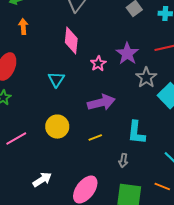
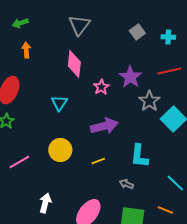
gray arrow: (123, 161) -> (126, 184), turned 104
white arrow: (42, 180) -> (45, 203), turned -42

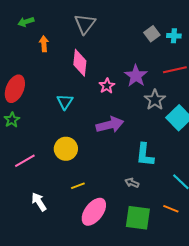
gray square: (137, 32) -> (152, 34), moved
orange arrow: (26, 50) -> (44, 44), moved
yellow line: (98, 161) -> (78, 186), moved
white arrow: (45, 203) -> (39, 202), moved, turned -48

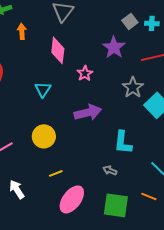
purple star: (136, 76) -> (114, 47), moved

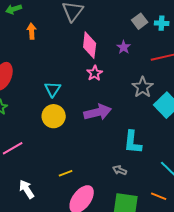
purple star: (114, 47) -> (124, 47), size x0.6
pink diamond: (58, 50) -> (90, 45), moved
yellow circle: (44, 136) -> (54, 116), moved

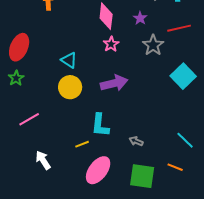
gray star: (143, 87) -> (153, 45), moved
cyan triangle: (53, 89) -> (69, 60), turned -30
cyan L-shape: (133, 142) -> (100, 125), moved

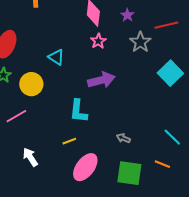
yellow circle: (70, 87) -> (31, 84), moved
cyan L-shape: (100, 125) -> (78, 111), moved

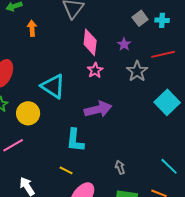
cyan triangle: (56, 57) -> (53, 86), size x1.5
gray arrow: (123, 138) -> (120, 167), turned 48
yellow line: (69, 141) -> (66, 170), turned 48

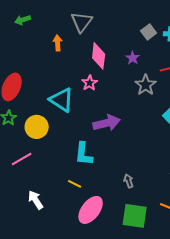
orange arrow: (32, 28) -> (58, 43), moved
pink star: (95, 70) -> (90, 83), moved

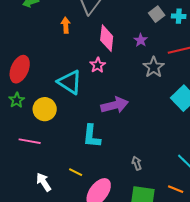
pink line: (22, 159) -> (30, 141), turned 40
yellow line: (75, 184) -> (76, 172), moved

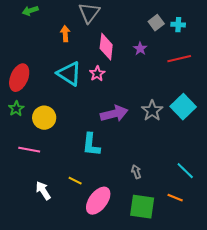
gray star: (154, 67) -> (152, 111), moved
cyan triangle: (70, 82) -> (69, 74), moved

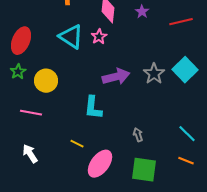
white arrow: (43, 191) -> (30, 154), moved
orange line: (175, 198) -> (186, 161), moved

